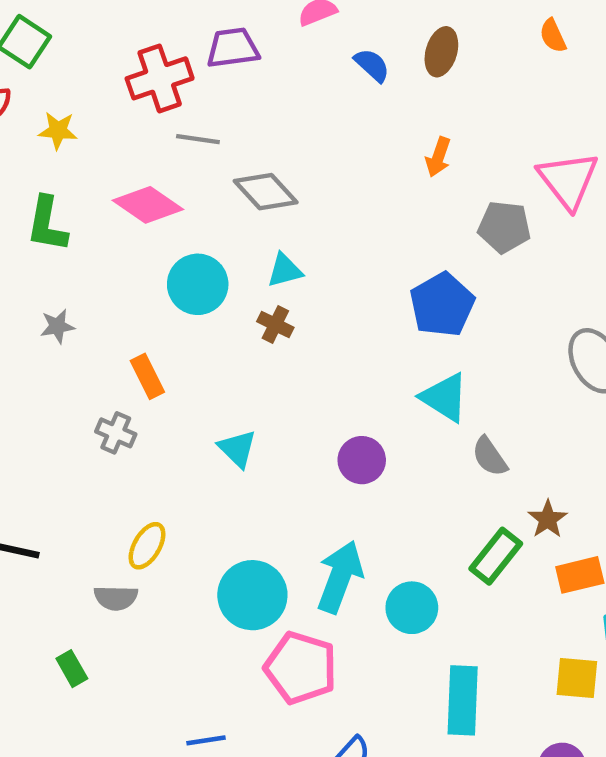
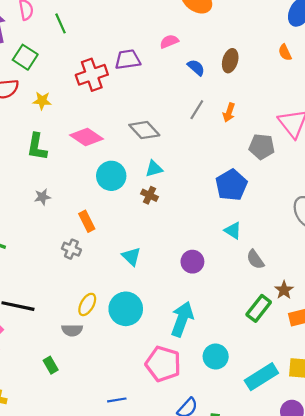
gray line: (198, 139) -> (197, 110), moved, turned -66
cyan triangle: (445, 397) -> (233, 231), size x0.7
cyan circle: (252, 595) -> (126, 309), moved
cyan circle: (412, 608) -> (216, 357), moved
cyan rectangle: (463, 700) -> (261, 377), moved, turned 56

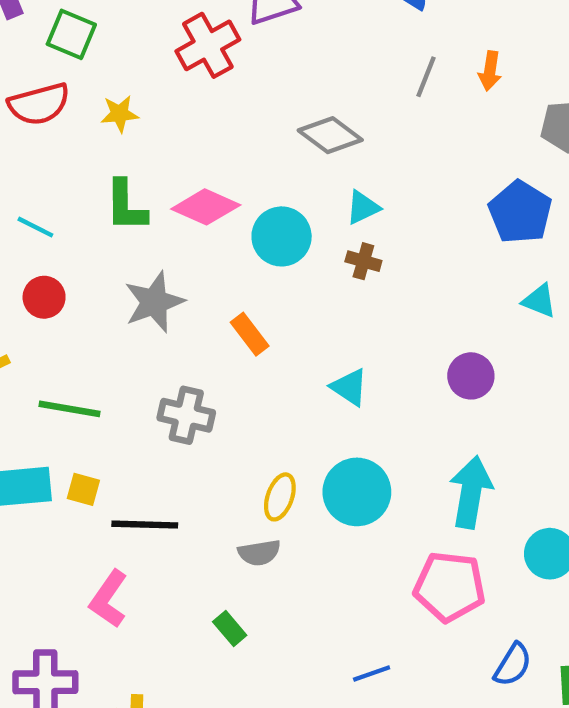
pink diamond: (86, 137) -> (206, 207), moved
gray star: (42, 197) -> (154, 302), size x1.8
gray cross: (71, 249) -> (186, 415), moved, size x1.4

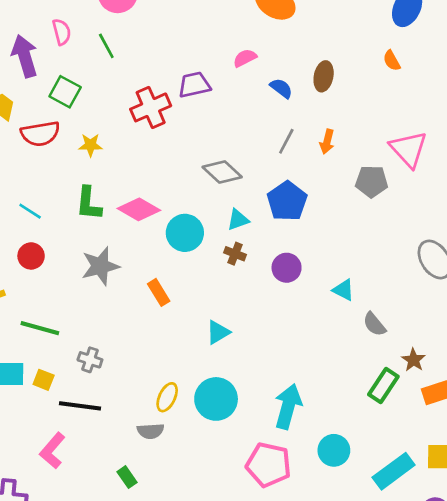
blue pentagon: (520, 212) -> (287, 201), moved
purple circle: (471, 376) -> (287, 268), moved
cyan triangle: (349, 387) -> (218, 332), turned 50
gray cross: (186, 415) -> (90, 360), moved, size x0.7

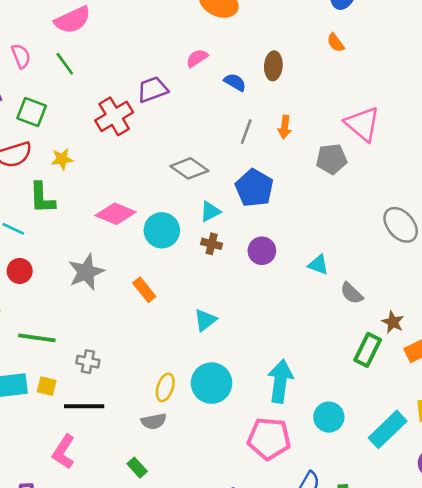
green L-shape: (89, 203) -> (42, 198), moved

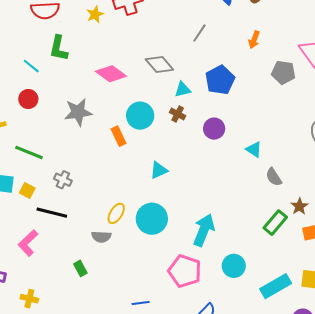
gray line: (246, 132) -> (199, 33), moved
yellow star: (62, 159) -> (95, 14), moved, turned -30
gray diamond: (189, 168) -> (159, 64), moved
cyan circle: (162, 230) -> (140, 116), moved

